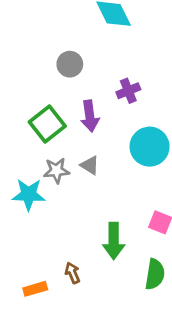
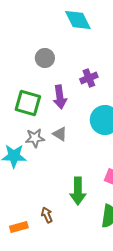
green square: (47, 124) -> (28, 103), turned -36

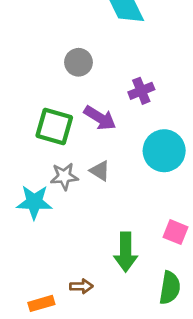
purple arrow: (60, 97) -> (100, 118), turned -50
brown arrow: (47, 215) -> (81, 286), turned 112

